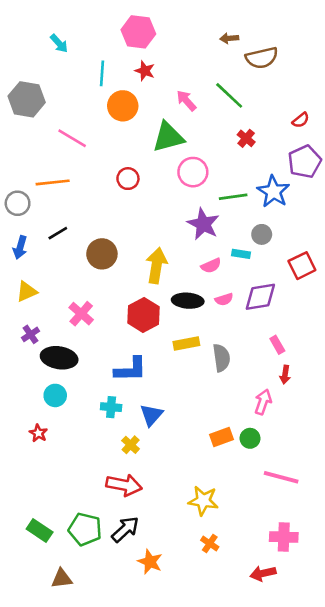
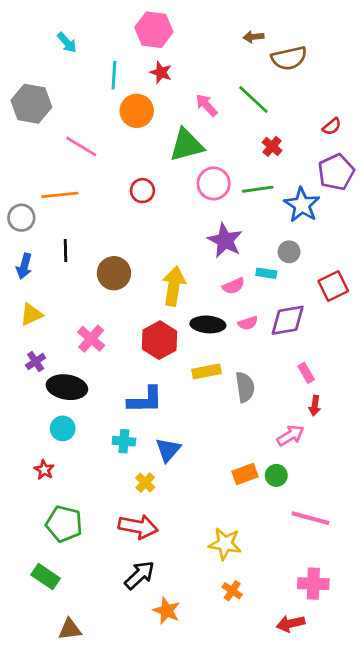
green line: (233, 197) -> (258, 189), moved
black line: (58, 233) -> (66, 250), turned -60
pink arrow: (263, 402) -> (291, 436), turned 40
green pentagon: (85, 529) -> (64, 524), moved

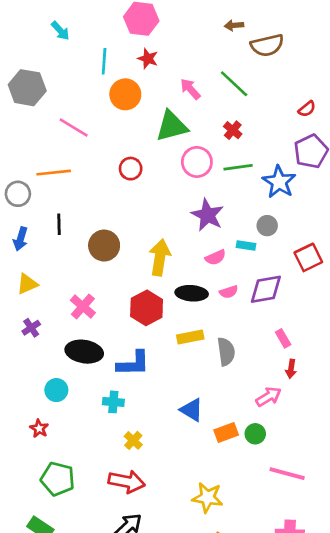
red cross: (272, 146) -> (233, 130), moved
black ellipse: (67, 387) -> (84, 352), moved
blue triangle: (168, 450) -> (192, 410), moved, turned -40

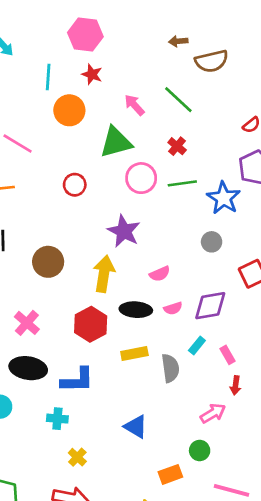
purple star: (208, 215) -> (124, 231), moved
cyan rectangle: (246, 246) -> (197, 346), moved, turned -60
orange rectangle: (226, 432) -> (170, 474), moved

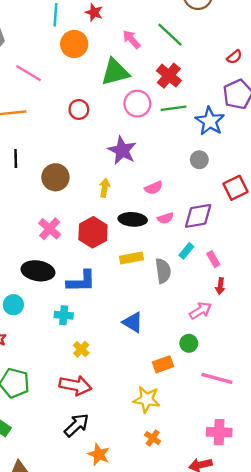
red cross: (177, 146) -> (169, 76), size x1.5
yellow arrow: (104, 274) -> (105, 188), size x0.6
pink cross: (27, 323) -> (50, 229), moved

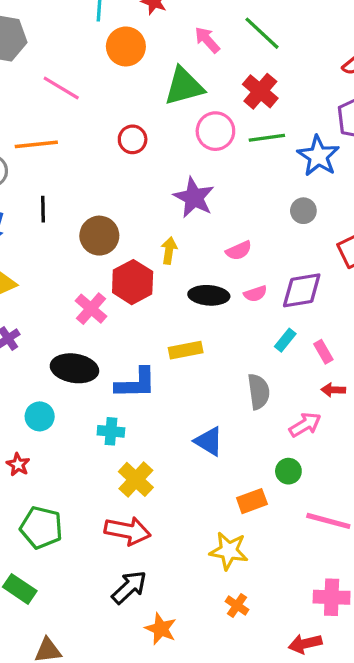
red hexagon: (93, 232) -> (133, 282), moved
yellow rectangle: (131, 258) -> (186, 350), moved
gray semicircle: (163, 271) -> (259, 392), moved
red arrow: (220, 286) -> (333, 390), turned 84
yellow cross: (81, 349) -> (136, 479), size x1.5

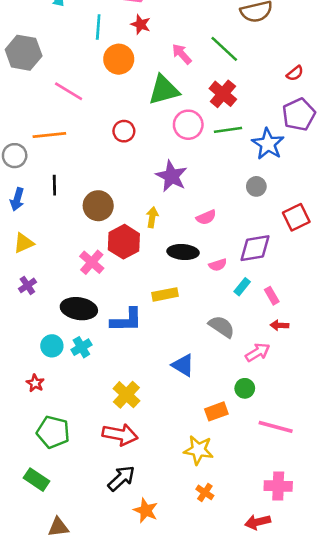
pink semicircle: (255, 294) -> (218, 265), moved
gray semicircle: (259, 392) -> (222, 327), turned -48
cyan cross: (111, 431) -> (81, 347), moved, turned -36

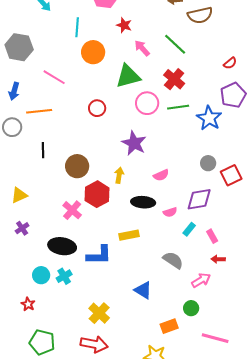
red star: (141, 24) -> (124, 25), moved
gray circle: (256, 186) -> (208, 163), moved
blue arrow: (17, 199) -> (14, 91), moved

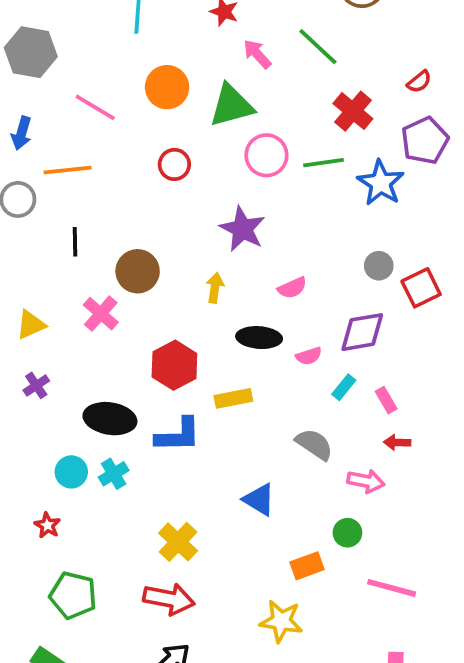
orange circle: (93, 52) -> (167, 87), moved
red cross: (174, 79) -> (353, 111), moved
red hexagon: (97, 194) -> (174, 365), moved
pink cross: (72, 210) -> (101, 314), moved
pink arrow: (201, 280) -> (366, 481), turned 42

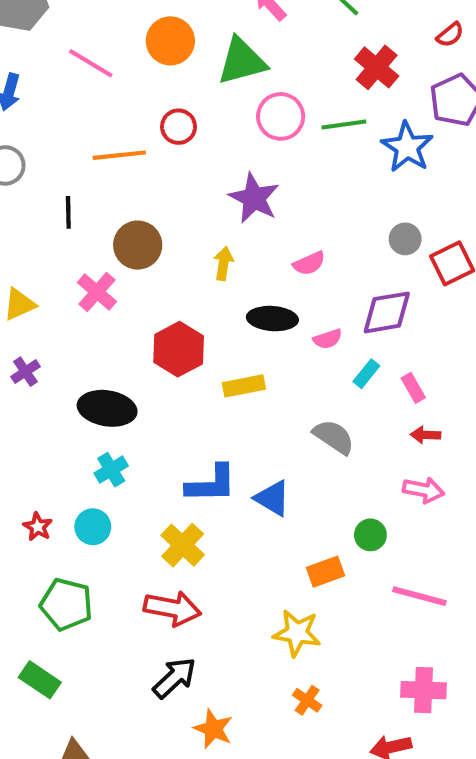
orange line: (68, 170) -> (119, 155), moved
blue L-shape: (178, 435) -> (211, 484), moved
cyan circle: (71, 472) -> (93, 527), moved
pink arrow: (366, 481) -> (423, 490), moved

